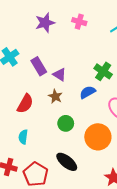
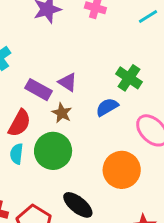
purple rectangle: (39, 66) -> (38, 90), moved, turned -30
green circle: (66, 123) -> (53, 151), moved, size x1.6
cyan semicircle: (23, 137) -> (17, 154), moved

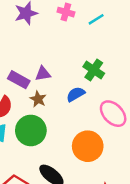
cyan line: (148, 17) -> (96, 19), moved
purple triangle: (68, 82) -> (43, 74), turned -42

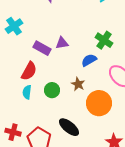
brown star: (38, 99) -> (78, 84), moved
green circle: (31, 130) -> (52, 90), size x0.6

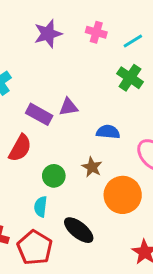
green cross: (104, 40) -> (130, 78), moved
blue semicircle: (89, 60) -> (108, 132), turned 35
cyan semicircle: (27, 92) -> (41, 207), moved

